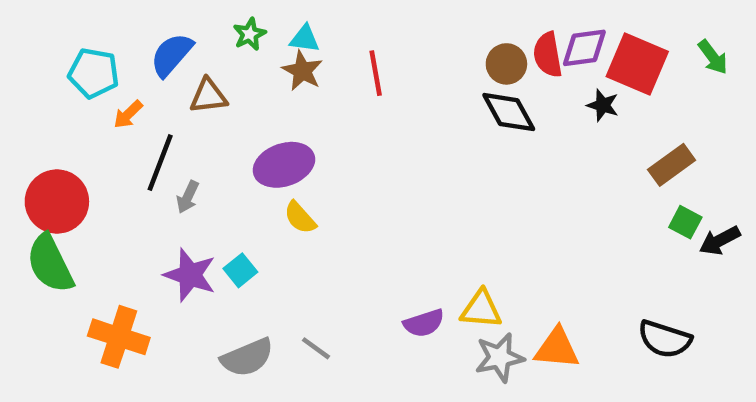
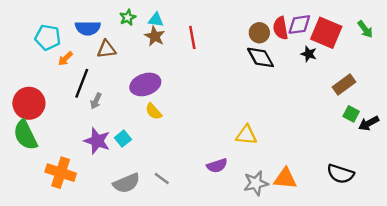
blue semicircle: (172, 55) -> (88, 28), turned -130
yellow triangle: (481, 309) -> (246, 135), moved

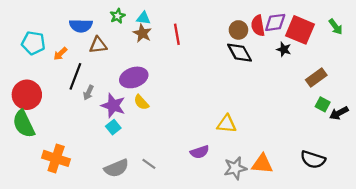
cyan pentagon: (48, 37) -> (33, 43), moved
purple star: (97, 141) -> (113, 106), moved

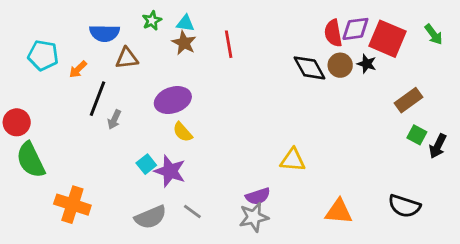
brown circle: (238, 30) -> (340, 65), moved
red circle: (27, 95) -> (17, 122), moved, size x0.7
purple star: (113, 106) -> (170, 171), moved
black arrow: (339, 113) -> (438, 146), turned -36
gray star: (235, 168) -> (254, 217), moved

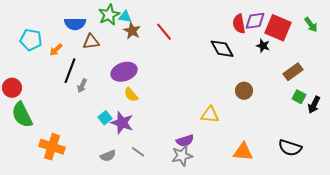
green star: (152, 21) -> (109, 15), size x1.5
cyan triangle: (185, 23) -> (125, 17), moved
red line: (229, 44) -> (164, 32), turned -30
brown circle: (340, 65) -> (244, 91), moved
gray semicircle: (151, 217) -> (108, 156), size x0.7

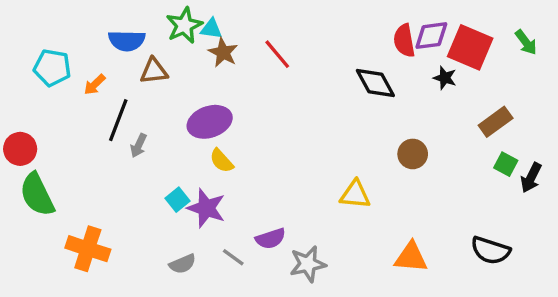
purple semicircle: (185, 141) -> (271, 239), moved

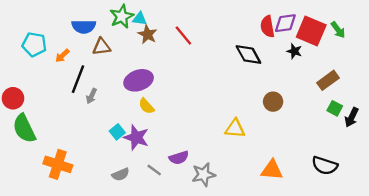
green arrow: (526, 42) -> (338, 30), moved

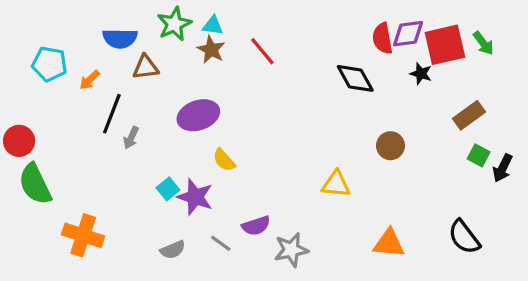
cyan triangle: (140, 19) -> (213, 26), moved
red square: (311, 31) -> (445, 45), turned -36
yellow semicircle: (146, 106) -> (224, 160), moved
black semicircle: (325, 166) -> (464, 237), turned 35

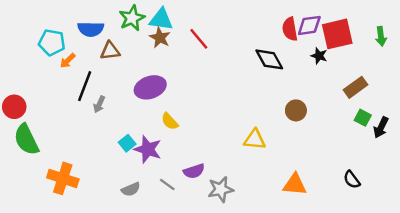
cyan triangle: (213, 26) -> (161, 19), size x1.5
green arrow: (483, 43) -> (381, 36), moved, turned 30
cyan pentagon: (49, 64) -> (52, 42), moved
black semicircle: (464, 237) -> (352, 180), size x0.7

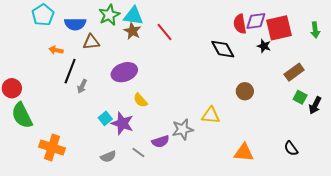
cyan pentagon: (52, 42) -> (43, 15), moved, turned 30
orange arrow: (68, 61) -> (56, 50), turned 56
gray star: (221, 189) -> (183, 129), moved

